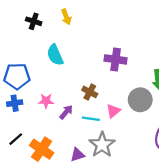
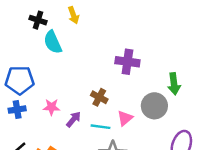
cyan semicircle: (55, 55) -> (53, 42), moved

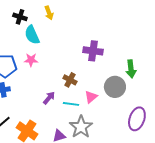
pink star: (51, 107) -> (31, 60), moved

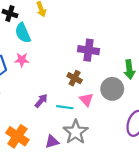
brown cross: (70, 80) -> (75, 78), moved
pink triangle: (91, 97) -> (86, 100), turned -32

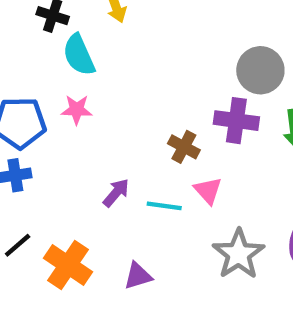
purple cross: (89, 50) -> (236, 121), moved
gray circle: (112, 89) -> (260, 70), moved
gray star: (76, 132) -> (239, 254), moved

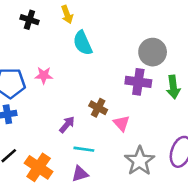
cyan semicircle: (79, 55) -> (83, 43), moved
brown cross: (184, 147) -> (98, 108), moved
cyan line: (164, 206) -> (84, 149), moved

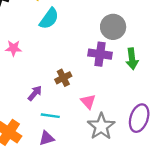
cyan semicircle: (83, 43) -> (49, 19), turned -120
brown cross: (98, 108) -> (63, 78), turned 35
pink triangle: (121, 123) -> (88, 101), moved

